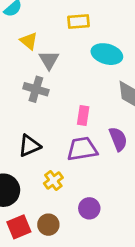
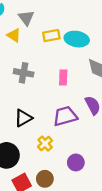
yellow rectangle: (78, 21) -> (51, 36), moved
gray triangle: (49, 60) -> (26, 18), moved
pink rectangle: (83, 116) -> (63, 78), moved

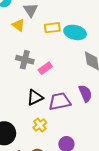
pink rectangle: (63, 78) -> (45, 68), moved, turned 48
black triangle: (23, 118) -> (35, 98), moved

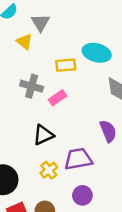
yellow rectangle: (52, 28) -> (66, 65), moved
purple trapezoid: (60, 101) -> (78, 159), moved

